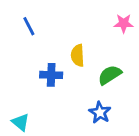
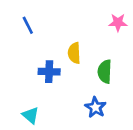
green semicircle: (110, 75) -> (105, 72), turned -55
cyan triangle: (21, 122) -> (30, 115), moved

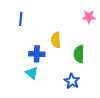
blue line: (28, 25) -> (21, 19), turned 32
cyan triangle: (30, 115) -> (32, 73), moved

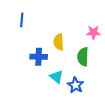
pink star: (89, 17) -> (93, 32), moved
cyan triangle: (32, 73) -> (57, 77), moved

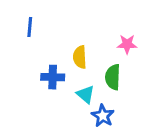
cyan triangle: (57, 77) -> (86, 94), moved

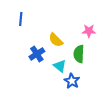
yellow semicircle: (80, 57) -> (56, 40), turned -42
blue cross: (53, 77) -> (37, 54), turned -35

